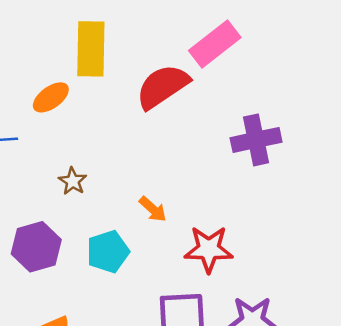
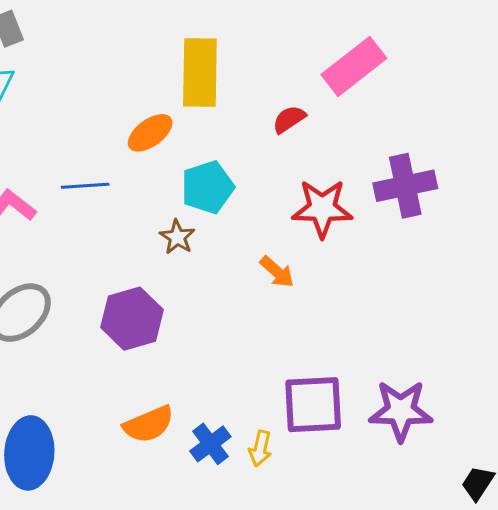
red semicircle: (163, 87) -> (289, 119), size x0.5
red star: (209, 249) -> (322, 208), moved
cyan pentagon: (108, 252) -> (207, 187), moved

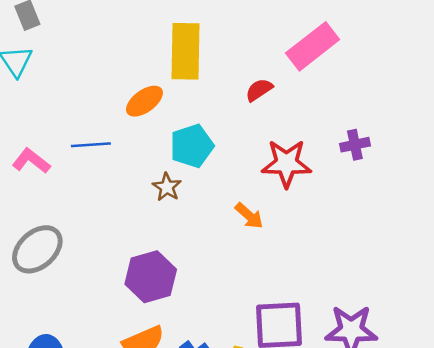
purple cross: (405, 186) -> (355, 145), size x0.6
purple hexagon: (132, 319) -> (151, 277), moved

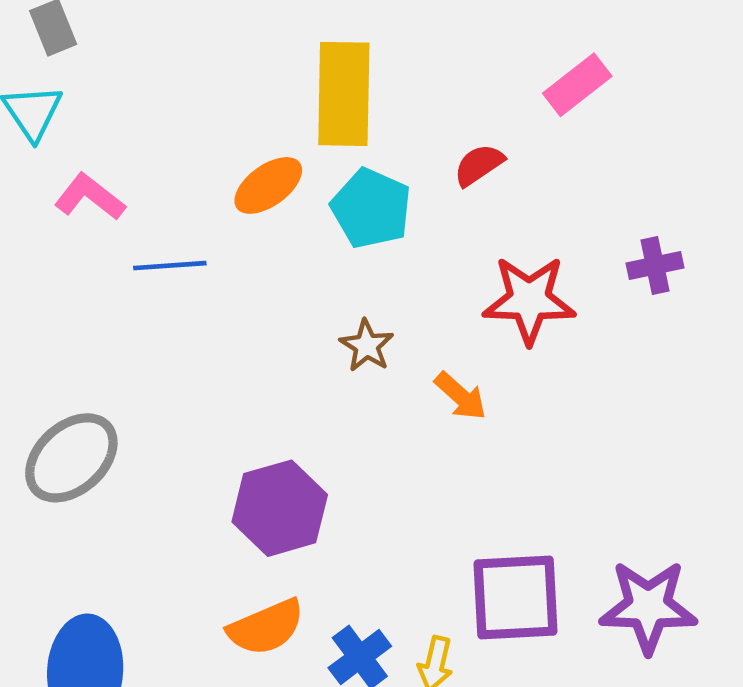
pink rectangle: (313, 46) -> (577, 85), size x0.7
cyan pentagon: (192, 146) -> (371, 208), moved, turned -30
pink L-shape: (31, 161) -> (90, 197), moved
brown star: (167, 187) -> (367, 346), moved

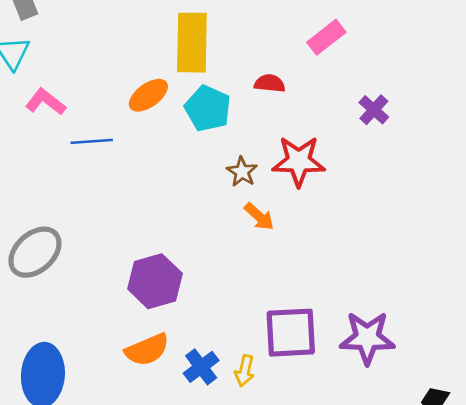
red semicircle: (479, 165) -> (270, 83), turned 40
purple cross: (655, 266) -> (374, 110), moved, turned -36
brown star: (367, 346) -> (242, 172), moved

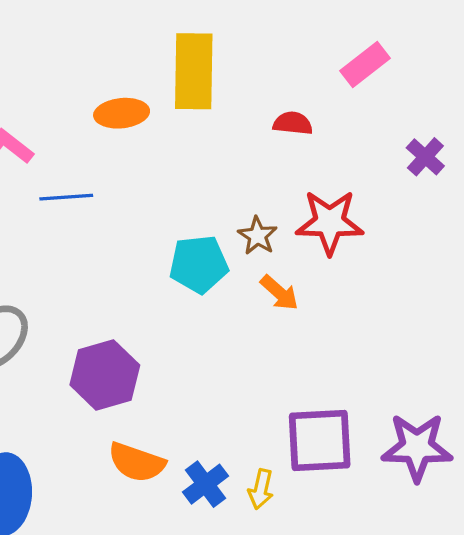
orange ellipse: (148, 95) -> (122, 113), moved, turned 30
cyan pentagon: (208, 108) -> (199, 264), moved, turned -30
purple hexagon: (155, 281) -> (105, 375), moved
orange semicircle: (147, 350) -> (137, 462), turned 42

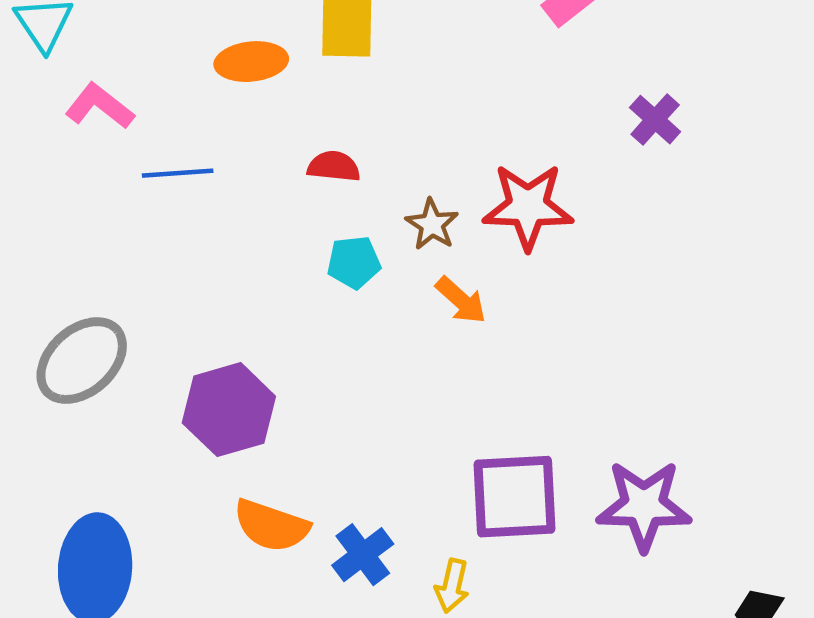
red semicircle: (293, 123) -> (334, 166), moved
cyan pentagon: (199, 264) -> (354, 262), size x0.7
yellow arrow: (261, 489) -> (452, 586), moved

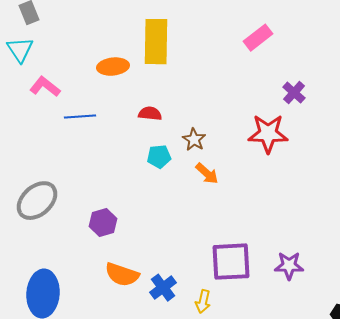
red star: (528, 207) -> (268, 134), moved
purple hexagon: (229, 410) -> (103, 223), size x0.7
purple star: (644, 506) -> (289, 266), size x0.7

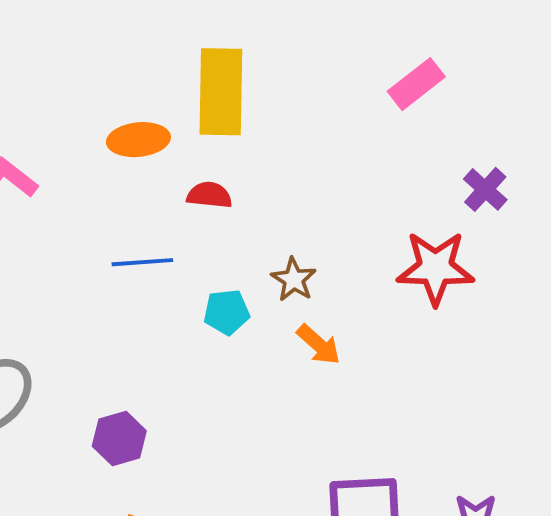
red semicircle: (150, 114) -> (209, 195), moved
blue line: (80, 117) -> (142, 262), moved

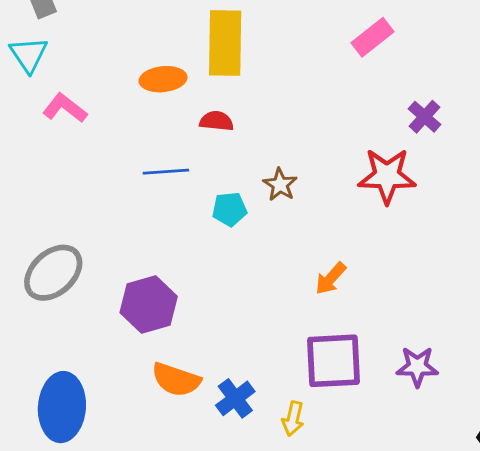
orange arrow: (319, 345) -> (331, 278), moved, turned 90
purple hexagon: (119, 438) -> (149, 304), size x1.4

